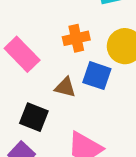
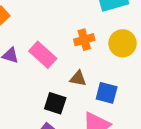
blue square: (97, 76) -> (107, 93), moved

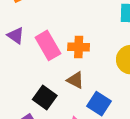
orange cross: (84, 40) -> (79, 47), moved

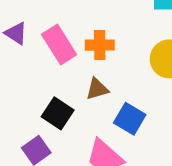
brown triangle: (75, 80) -> (97, 89), turned -42

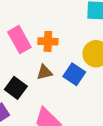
blue square: (130, 119) -> (74, 74), moved

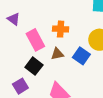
pink rectangle: (19, 40) -> (35, 40), moved

